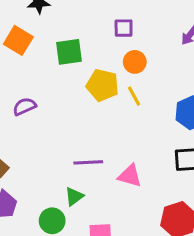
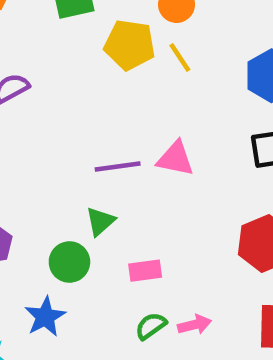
pink triangle: (130, 176) -> (175, 159), moved

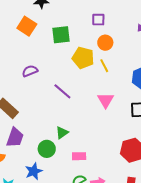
pink triangle: (175, 159) -> (106, 100), moved, turned 42
purple line: (118, 166) -> (62, 91), moved, turned 42

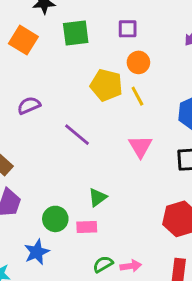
green square: (61, 35) -> (76, 33), moved
green triangle: (62, 133) -> (98, 197), moved
pink rectangle: (79, 156) -> (87, 227), moved

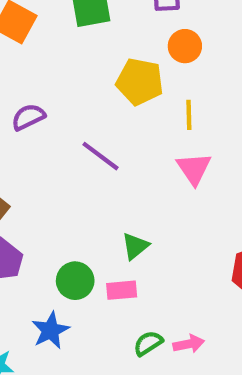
yellow line: (137, 96) -> (189, 115), moved, turned 30

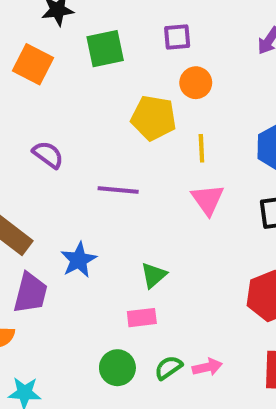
purple semicircle: (28, 117) -> (48, 155), turned 64
purple line: (101, 156) -> (118, 190), turned -30
green circle: (75, 281) -> (117, 368), moved
blue star: (50, 330) -> (79, 260), moved

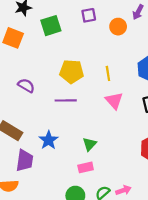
orange circle: (196, 83) -> (118, 27), moved
yellow pentagon: (154, 118) -> (72, 71), moved

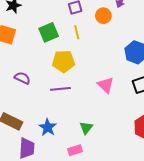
green square: (51, 26) -> (49, 32), moved
yellow line: (108, 73) -> (77, 32), moved
pink rectangle: (86, 167) -> (75, 150), moved

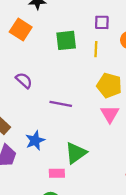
yellow pentagon: (63, 61) -> (109, 85), moved
green triangle: (86, 128) -> (76, 153), size x1.5

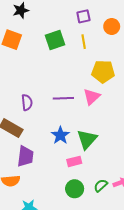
purple semicircle: (24, 80) -> (27, 102), moved, turned 56
pink triangle: (110, 114) -> (92, 97), moved, turned 30
blue star: (35, 140) -> (60, 135), moved

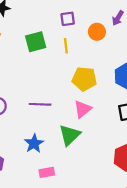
pink triangle: (92, 97) -> (83, 109), moved
green triangle: (87, 139) -> (70, 135), moved

